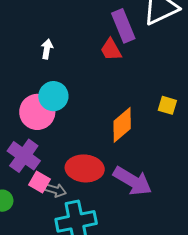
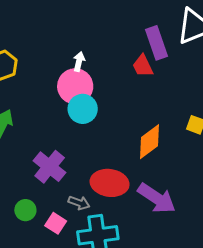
pink circle: (37, 112) -> (75, 86), moved
pink square: (40, 182) -> (56, 223), moved

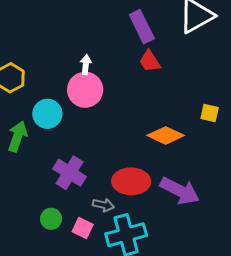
purple rectangle: (156, 43) -> (142, 27), moved
cyan circle: (83, 109) -> (47, 114), moved
orange diamond: (150, 142) -> (166, 135), turned 69

